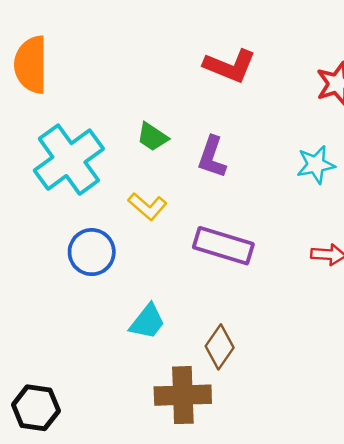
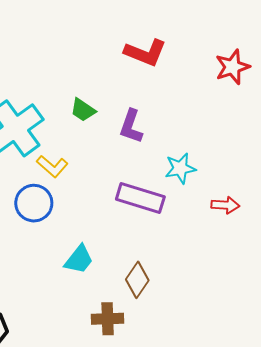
cyan star: (316, 165) -> (180, 168), moved
yellow L-shape: (147, 206) -> (52, 166), moved
brown cross: (183, 395) -> (108, 319), size x0.7

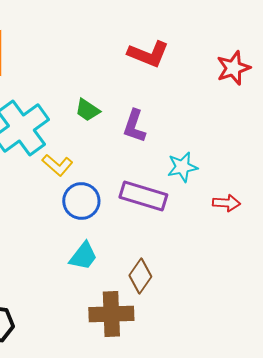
blue circle: (34, 203) -> (81, 201), moved
brown cross: (108, 319) -> (111, 314), size x1.4

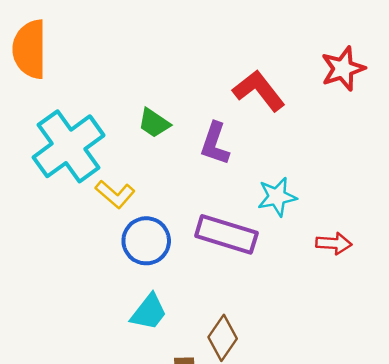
red L-shape: (148, 54) -> (259, 91), moved, turned -150

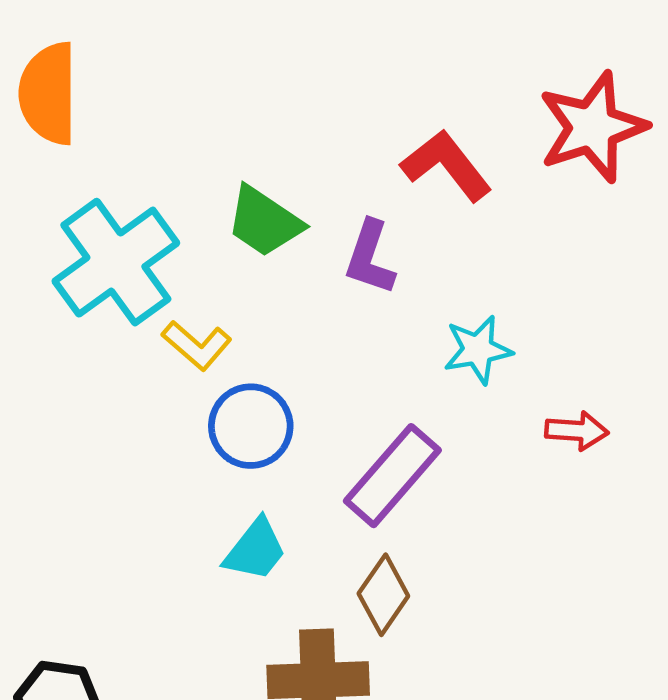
red star: (343, 69) -> (592, 127), size x1.4
green trapezoid: (154, 123) -> (264, 222), size x1.4
purple rectangle: (226, 234) -> (392, 476), moved, turned -66

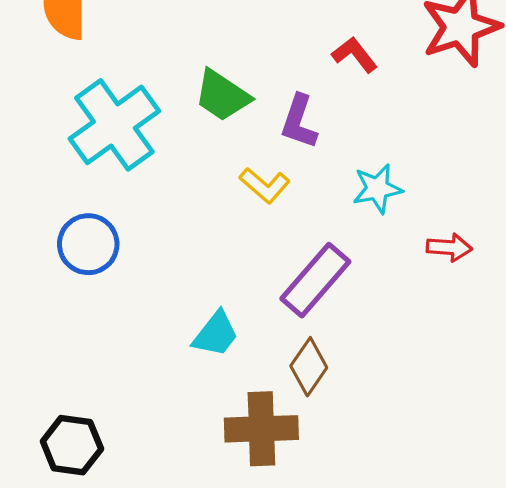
red L-shape: (446, 165) -> (355, 55), size x0.7
yellow L-shape: (197, 345) -> (265, 185), moved
blue circle: (251, 426) -> (88, 244), moved

